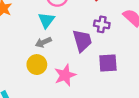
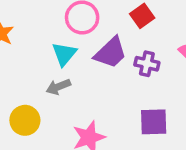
purple trapezoid: (82, 41) -> (111, 53), moved, turned 60
yellow circle: (37, 65) -> (25, 120), moved

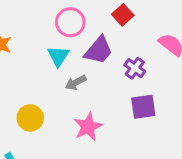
purple cross: (147, 64) -> (135, 68), moved, turned 30
gray arrow: (58, 87) -> (76, 83), moved

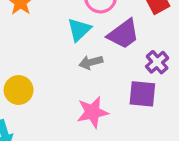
purple square: (143, 107) -> (142, 94), moved
yellow circle: (30, 118) -> (19, 90), moved

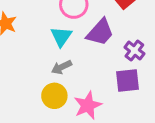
gray arrow: (91, 62) -> (62, 67), moved
yellow circle: (19, 90) -> (54, 96), moved

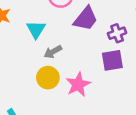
cyan triangle: (61, 37) -> (36, 29), moved
purple cross: (134, 51) -> (117, 33), turned 36

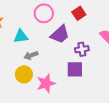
cyan triangle: (36, 29) -> (21, 36), turned 42

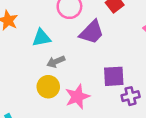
purple cross: (82, 49) -> (131, 96), moved

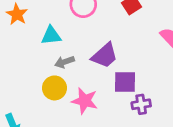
purple trapezoid: (92, 32) -> (105, 56), moved
pink star: (77, 97) -> (85, 101), turned 30

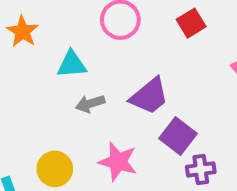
purple square: (125, 82) -> (178, 136), turned 35
yellow circle: (54, 88) -> (55, 169), moved

